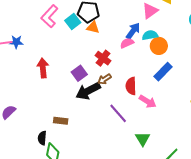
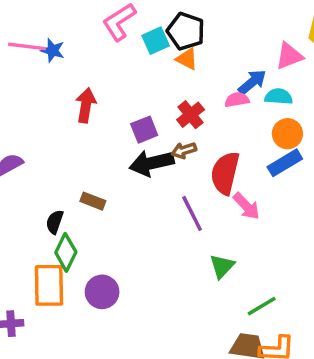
orange circle: (159, 46) -> (287, 134), moved
red semicircle: (131, 86) -> (225, 173), size x1.4

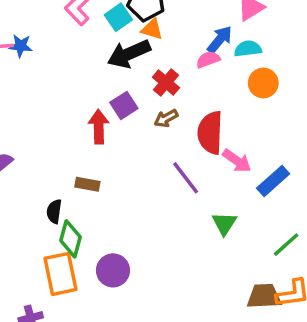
red arrow: (86, 105) -> (99, 127), moved
black arrow: (152, 163) -> (129, 54), moved
blue rectangle: (285, 163) -> (273, 181), moved
green line: (262, 306) -> (286, 245), moved

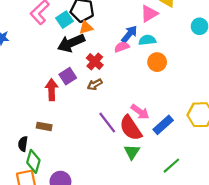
orange triangle: (152, 29) -> (86, 27), turned -32
red semicircle: (210, 133) -> (131, 128), moved, turned -36

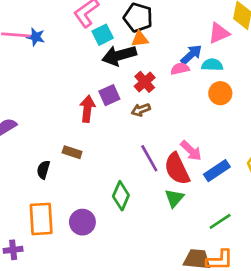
cyan square: (64, 20) -> (103, 35), moved
green diamond: (33, 161) -> (121, 196), moved

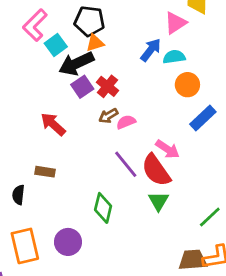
pink semicircle: (180, 69) -> (126, 122), moved
purple square: (109, 95) -> (82, 87), moved
red arrow: (87, 109) -> (53, 124), turned -45
blue rectangle: (217, 171) -> (203, 118), moved

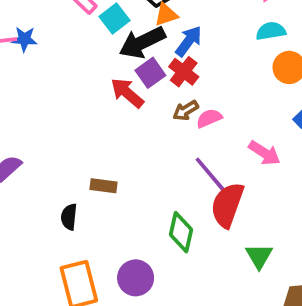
blue arrow: (151, 50) -> (189, 41), moved
red arrow: (53, 124) -> (127, 93), moved
red semicircle: (156, 170) -> (227, 205), moved, turned 56
green triangle: (159, 201) -> (259, 256), moved

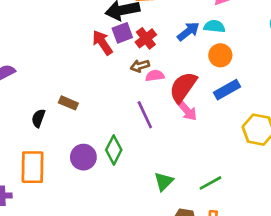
blue arrow: (189, 41) -> (188, 31), moved
red semicircle: (227, 205) -> (183, 87), moved
purple circle: (136, 278) -> (83, 157), moved

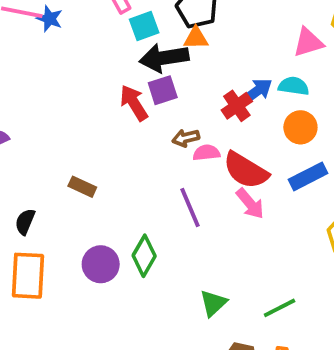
red cross: (146, 38) -> (237, 106), moved
red semicircle: (183, 87) -> (246, 170), turned -96
black semicircle: (38, 118) -> (25, 222), moved

